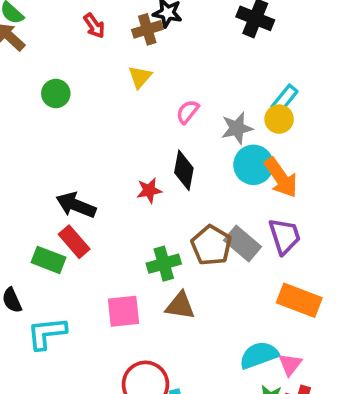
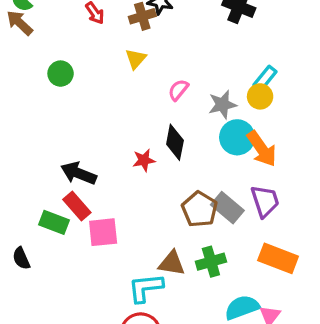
green cross: (164, 264) -> (211, 262), moved
pink square: (124, 311) -> (103, 232), moved
cyan L-shape: (47, 333) -> (146, 288), moved

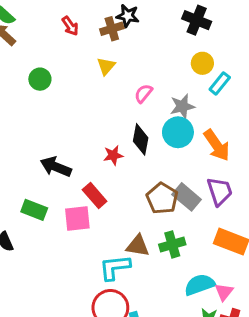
yellow circle: (260, 96) -> (202, 63), moved
cyan circle: (237, 137) -> (178, 132), moved
red rectangle: (77, 206) -> (95, 196), moved

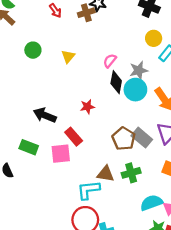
yellow triangle: (106, 66) -> (68, 56), moved
black diamond: (141, 139) -> (116, 82), moved

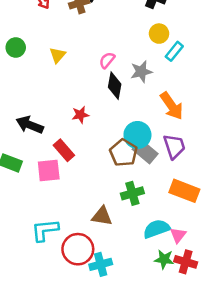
cyan circle: (135, 90) -> (137, 135), moved
brown triangle: (106, 174) -> (102, 216), moved
cyan L-shape: (88, 190) -> (45, 230), moved

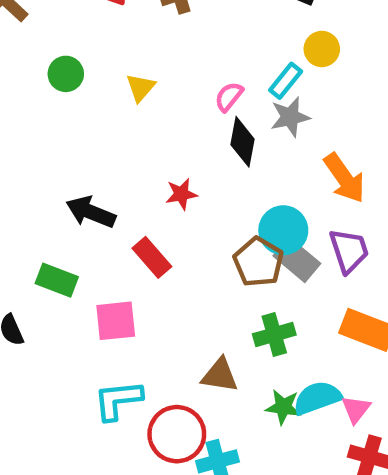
cyan rectangle: (174, 51) -> (286, 81), moved
pink square: (49, 171) -> (116, 321), moved
green star: (164, 259) -> (283, 407), moved

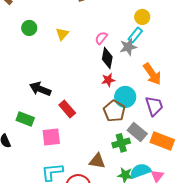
cyan rectangle: (286, 81) -> (135, 35), moved
red star: (181, 194) -> (108, 80), moved
gray rectangle: (297, 260) -> (137, 132), moved

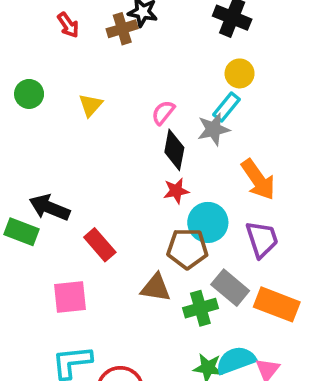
brown pentagon: (114, 111) -> (187, 249), turned -30
green rectangle: (25, 119) -> (22, 232), moved
brown triangle: (97, 161) -> (156, 288), moved

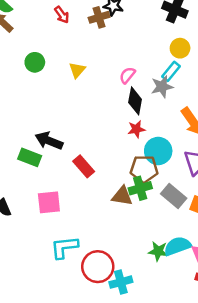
pink square: (70, 297) -> (49, 202), moved
green cross: (200, 308) -> (140, 188), moved

